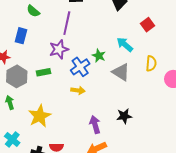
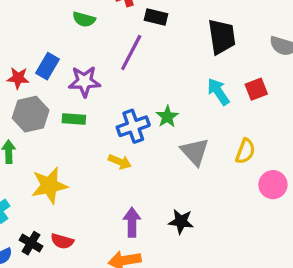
green semicircle: (33, 11) -> (84, 19), turned -40
blue rectangle: (21, 36) -> (48, 66), moved
cyan arrow: (125, 44) -> (218, 92), moved
purple star: (59, 49) -> (84, 81), moved

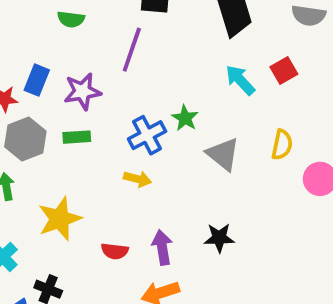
red semicircle: (62, 241) -> (115, 251), moved

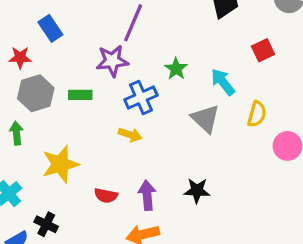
blue rectangle: (37, 80) -> (50, 28), moved, turned -60
cyan arrow: (240, 80) -> (223, 82), moved
purple star: (82, 91) -> (112, 61), moved
green star: (185, 118) -> (176, 69), moved

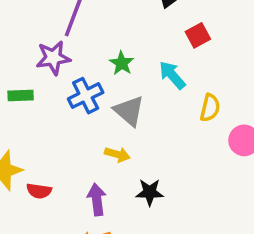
red square: (263, 50) -> (198, 35), moved
gray triangle: (205, 119) -> (129, 111), moved
yellow arrow: (130, 135) -> (117, 154), moved
red semicircle: (106, 196) -> (39, 191), moved

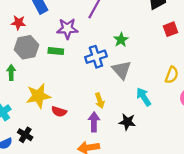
purple star: (53, 58) -> (67, 29), moved
cyan arrow: (172, 75) -> (144, 97), moved
yellow arrow: (117, 154) -> (100, 101), moved, turned 48

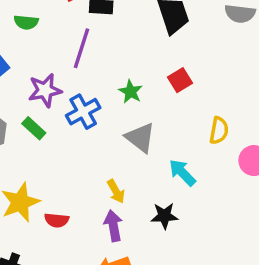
red square: (170, 29) -> (180, 80), moved
green rectangle: (56, 51) -> (34, 128), turned 48
blue cross: (96, 57) -> (83, 112), moved

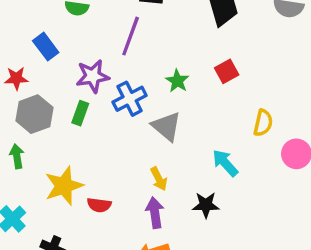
green rectangle: (34, 128) -> (80, 113), turned 65
gray triangle: (140, 138) -> (166, 126), moved

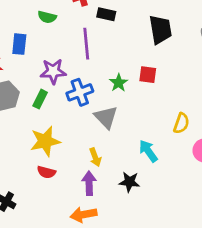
purple line: (131, 36) -> (86, 44), turned -32
blue rectangle: (46, 47) -> (19, 44), turned 36
red square: (227, 71) -> (148, 75), moved, turned 30
yellow star: (64, 186) -> (45, 141), moved

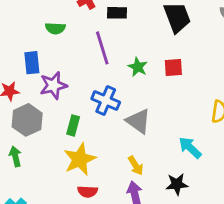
purple star: (53, 71) -> (53, 85), moved
green star: (119, 83) -> (138, 67), moved
blue cross: (80, 92) -> (106, 101), turned -35
green rectangle: (40, 99) -> (73, 125), moved

